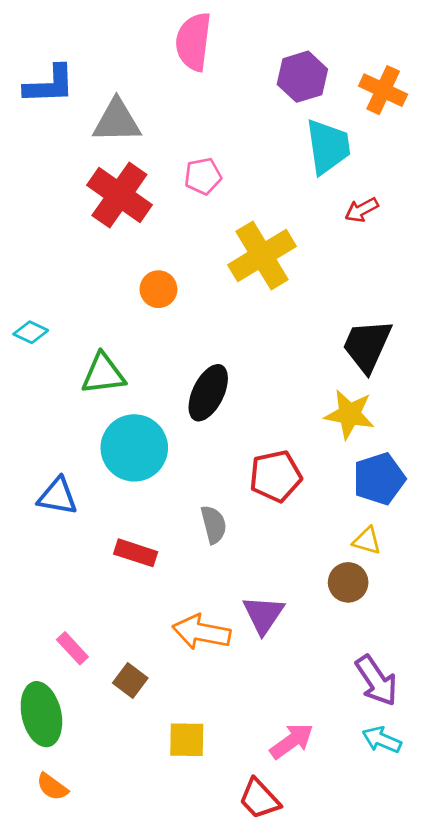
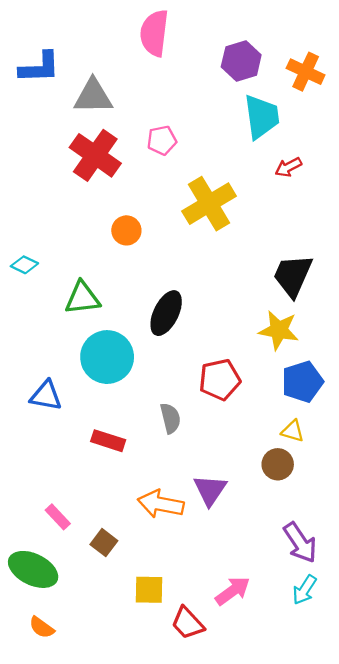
green ellipse: (41, 714) -> (33, 569), turned -51
cyan arrow: (382, 740) -> (304, 590), turned -80
red trapezoid: (259, 799) -> (188, 623), moved

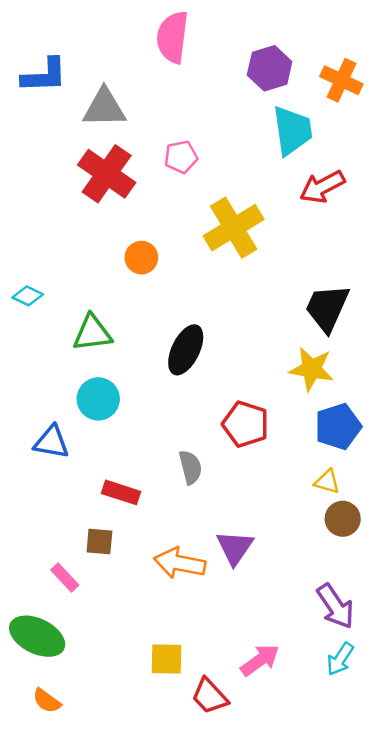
red arrow: (288, 167) -> (322, 187), size x1.5
cyan circle: (107, 357) -> (98, 399), moved, size x0.7
red pentagon: (220, 380) -> (246, 424), turned 30
brown circle: (278, 464) -> (343, 519), moved
brown square: (104, 543) -> (99, 542), moved, turned -32

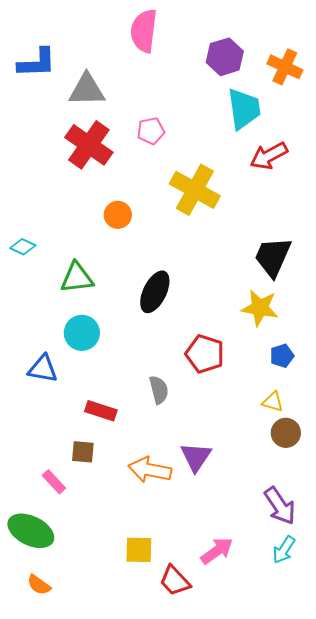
yellow cross: (234, 228) -> (195, 190), turned -30
blue pentagon: (338, 427) -> (282, 356), size x0.6

